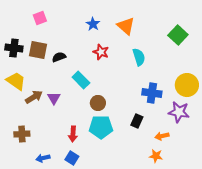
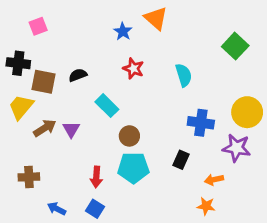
pink square: (40, 18) -> (38, 26), moved
orange triangle: (126, 26) -> (156, 18), moved
brown square: (38, 50) -> (43, 82), moved
yellow trapezoid: (16, 81) -> (21, 107), turned -85
blue arrow: (43, 158) -> (57, 209), turned 40

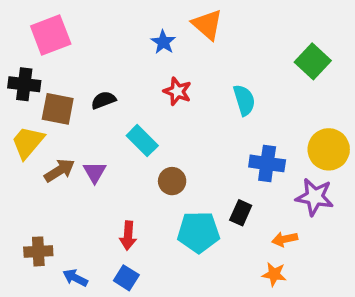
pink square: (38, 26) -> (51, 35), size x1.6
cyan pentagon: (133, 168) -> (198, 232), moved
brown cross: (29, 177) -> (38, 251), moved

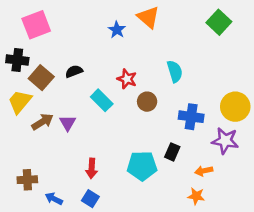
green square: (313, 61) -> (219, 22), moved
red star: (177, 91) -> (127, 79), moved
brown square: (58, 109) -> (41, 78), turned 30
brown circle: (172, 181) -> (147, 102), moved

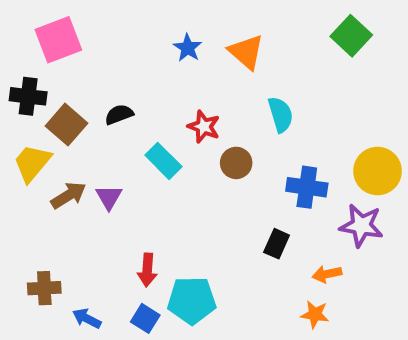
orange triangle: (148, 17) -> (246, 52), moved
cyan pentagon: (142, 166) -> (192, 300), moved

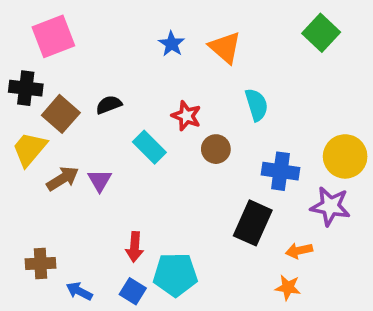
black rectangle: (277, 244) -> (253, 223), size x1.6

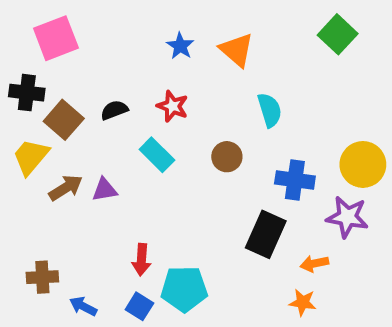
red star: (186, 116) -> (173, 106), moved
purple triangle: (100, 180) -> (105, 190), turned 50

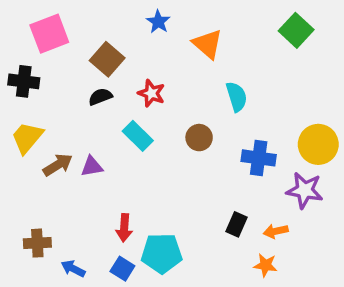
blue star: (180, 46) -> (158, 22), moved
brown square: (64, 120) -> (107, 59), moved
black rectangle: (266, 234) -> (237, 224), moved, size x0.6

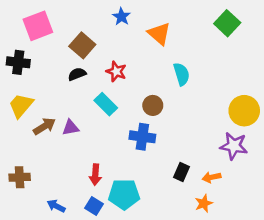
blue cross: (259, 158) -> (142, 137), moved
brown cross: (37, 243) -> (20, 177), moved
orange star: (265, 265) -> (204, 203), turned -30

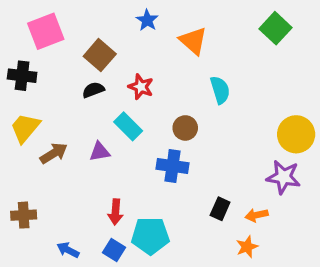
purple triangle: (71, 128) -> (100, 152), moved

